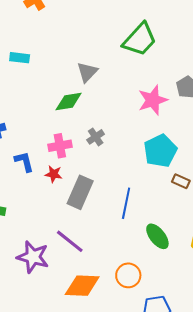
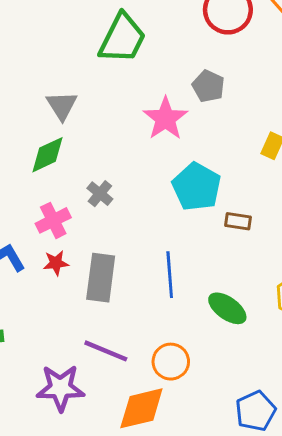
orange circle: (128, 275) -> (171, 362), moved

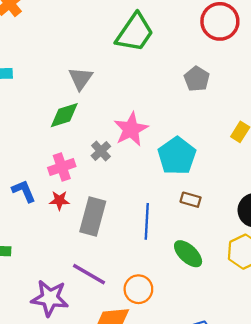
pink star: (165, 118) -> (131, 129), moved
brown rectangle: (238, 221) -> (191, 200), moved

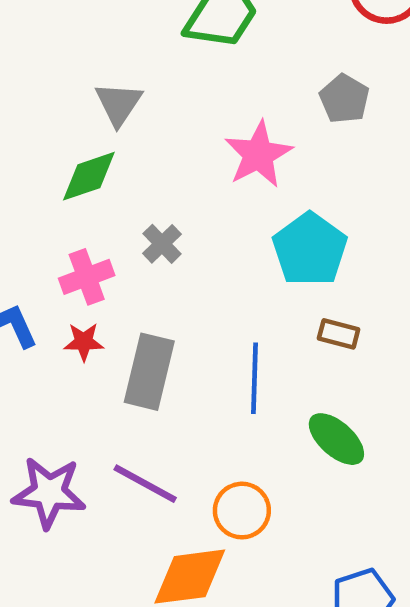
pink star: (131, 129) -> (258, 154), moved
purple star: (50, 298) -> (49, 493), moved

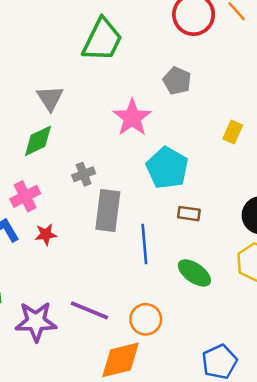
gray cross: (162, 244) -> (84, 174), turned 30
pink cross: (87, 277) -> (25, 196), moved
gray rectangle: (149, 372) -> (108, 211), moved

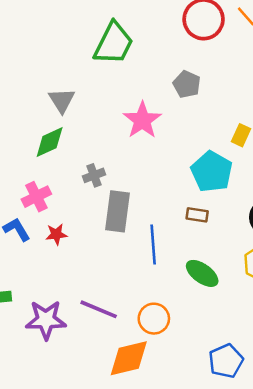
cyan pentagon: (167, 168) -> (212, 172), moved

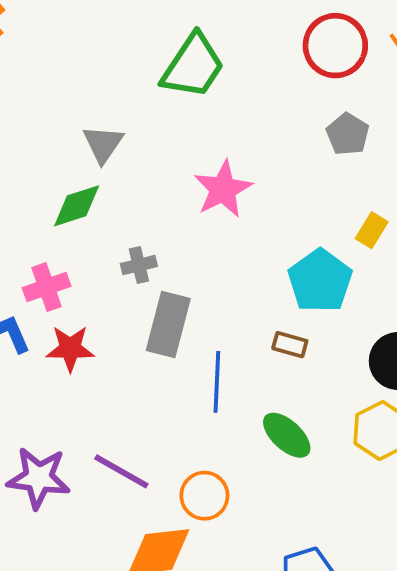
gray pentagon: (187, 84) -> (348, 134), moved
red star: (56, 234) -> (70, 348), size x1.4

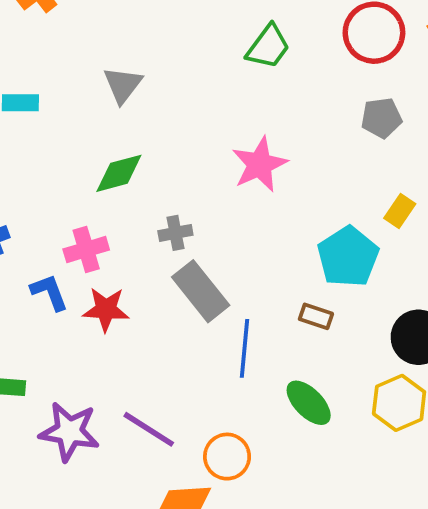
green trapezoid: (193, 66) -> (268, 47), moved, size x0.7
gray pentagon: (348, 134) -> (381, 118), turned 30
gray triangle: (103, 144) -> (123, 85), moved
gray rectangle: (168, 324) -> (201, 291), turned -56

